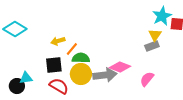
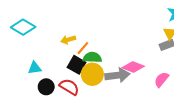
black square: (54, 65) -> (77, 65), moved, turned 36
cyan triangle: (26, 78) -> (35, 68), moved
black circle: (17, 86) -> (46, 87), moved

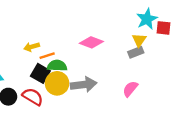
orange line: (83, 48) -> (47, 56), turned 32
pink diamond: (133, 67) -> (91, 42), moved

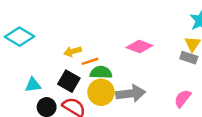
gray rectangle: (136, 52) -> (189, 58), turned 40
black square: (40, 73) -> (69, 81), moved

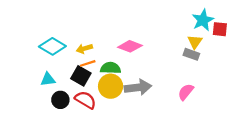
cyan diamond: (19, 37) -> (52, 46), moved
pink diamond: (139, 46) -> (130, 46), moved
orange line: (90, 61) -> (88, 63), moved

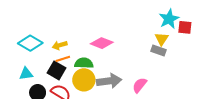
pink semicircle: (186, 92) -> (140, 85), moved

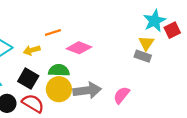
red square: (185, 27) -> (172, 30), turned -32
orange line: (63, 59) -> (53, 33), moved

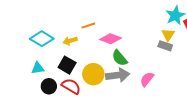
green semicircle: (59, 70) -> (120, 58), moved, turned -132

